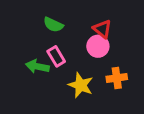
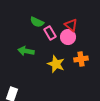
pink rectangle: (56, 56) -> (50, 33), moved

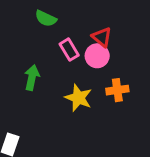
green semicircle: (37, 22) -> (46, 18), moved
green arrow: (26, 51) -> (32, 78), turned 91

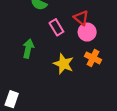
pink circle: (97, 56) -> (87, 32), moved
orange cross: (117, 90) -> (93, 58), turned 35

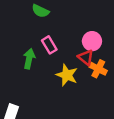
red triangle: (81, 18) -> (86, 57), moved
pink rectangle: (56, 27) -> (49, 45), moved

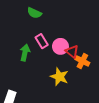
pink circle: (92, 41) -> (60, 46), moved
yellow star: (67, 75) -> (59, 77), moved

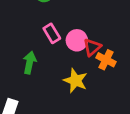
red triangle: (72, 52) -> (92, 47), turned 40
green arrow: (25, 53) -> (30, 63), moved

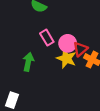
yellow star: (75, 81) -> (66, 58), moved

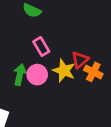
pink circle: (68, 43) -> (37, 75), moved

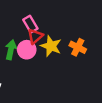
red triangle: (80, 60) -> (35, 36), moved

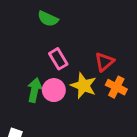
red triangle: (35, 36) -> (104, 62), moved

